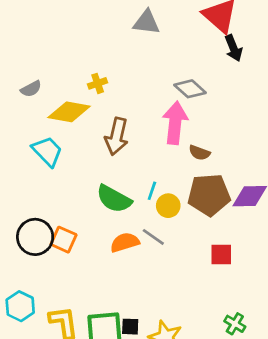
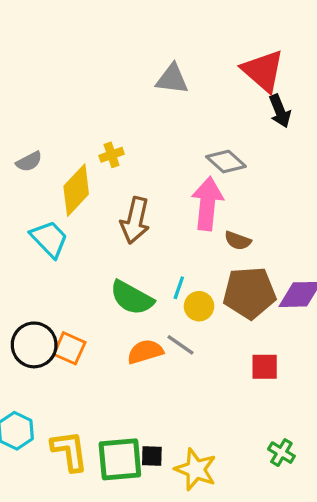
yellow diamond: (69, 112) -> (76, 190), turned -57

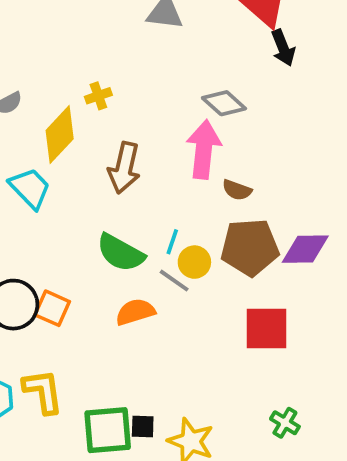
gray line: (181, 345) -> (174, 281), moved
red square: (265, 367) -> (266, 329), size x1.5
yellow L-shape: (69, 451) -> (43, 391), moved

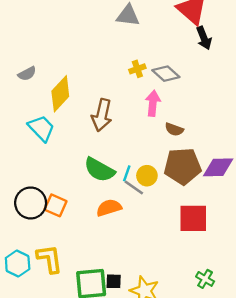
yellow cross: (98, 96) -> (137, 69), moved
pink arrow: (204, 149) -> (153, 103), size x0.7
cyan line: (172, 242) -> (127, 173), moved

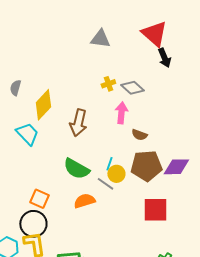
gray semicircle: (27, 74) -> (15, 88), turned 133
cyan line: (127, 173) -> (109, 164), moved
black circle: (31, 203) -> (33, 224), moved

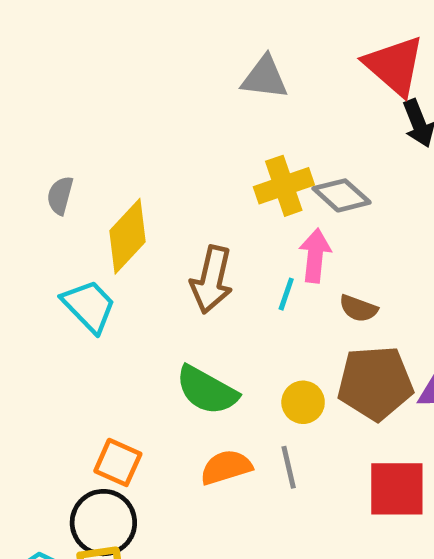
yellow cross: (108, 84) -> (284, 186), size x1.6
cyan line: (109, 164) -> (286, 294), moved
gray line: (105, 184) -> (289, 467), moved, turned 42

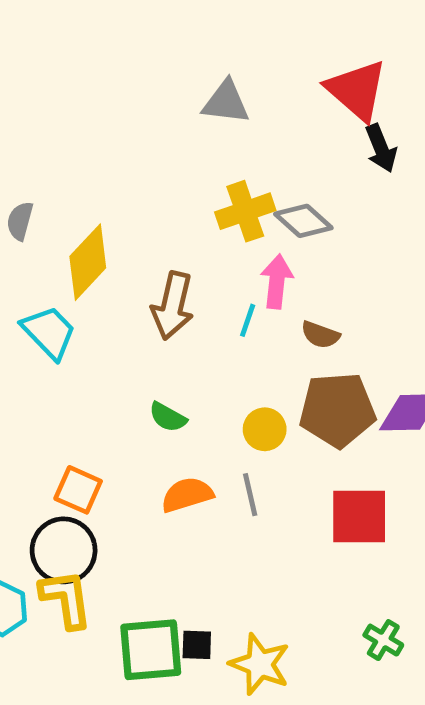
green semicircle: (207, 390) -> (168, 417), size x0.6

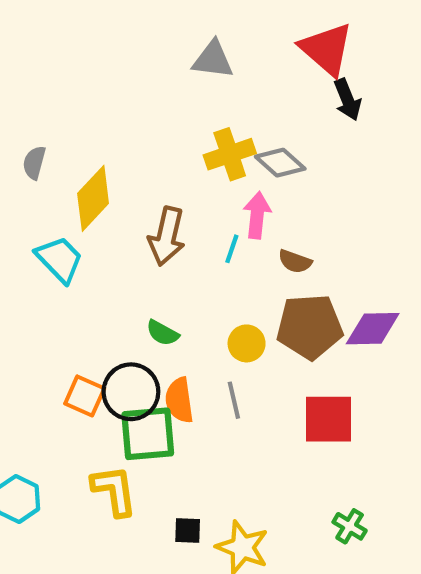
orange semicircle: (187, 495) -> (179, 400), turned -81
black circle: (64, 550) -> (131, 392), moved
yellow L-shape: (66, 599) -> (114, 491), moved
green square: (151, 650) -> (148, 434), moved

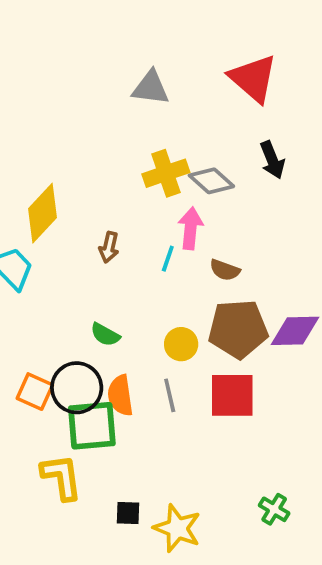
black arrow: (347, 100) -> (272, 160), moved
brown arrow: (167, 236) -> (109, 247), size x0.6
red square: (329, 419) -> (232, 395), moved

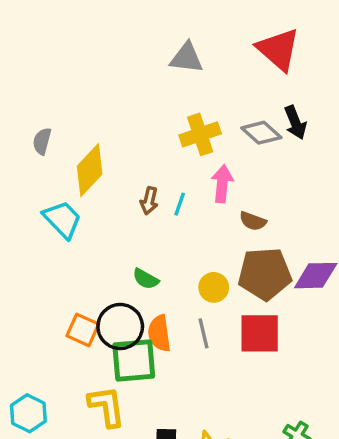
gray diamond: (211, 181) -> (261, 133), moved
cyan line: (168, 259) -> (180, 204), moved

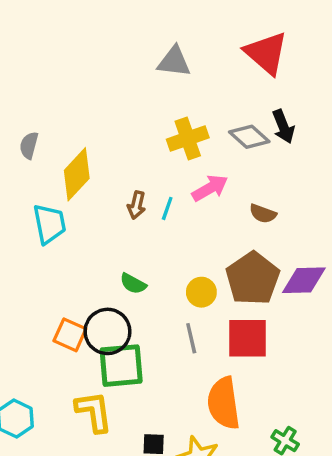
pink arrow: (222, 184) -> (210, 188), turned 54
cyan trapezoid: (62, 219) -> (49, 224), turned 33
brown semicircle: (253, 221) -> (263, 214), moved
brown pentagon: (265, 274) -> (253, 278), turned -30
orange semicircle: (159, 333) -> (224, 403), moved, size x1.4

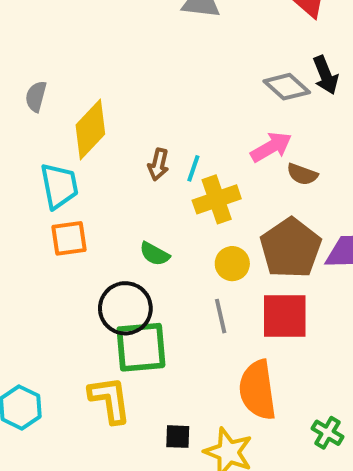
yellow cross: (188, 138) -> (217, 199), moved
pink arrow: (210, 188) -> (271, 147), moved
orange square: (70, 335) -> (69, 238), moved, turned -32

